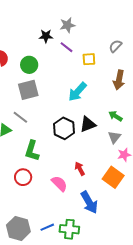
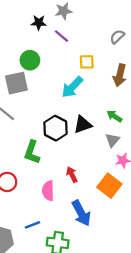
yellow square: (89, 59) -> (87, 62), moved
green circle: (29, 65) -> (30, 60), moved
green L-shape: (32, 151) -> (32, 152), moved
pink semicircle: (59, 184) -> (48, 191), turned -138
blue line: (47, 227) -> (32, 225), moved

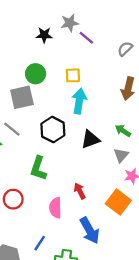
purple line: (62, 36) -> (86, 38), moved
yellow square: (87, 62) -> (73, 75), moved
cyan arrow: (72, 87) -> (79, 101), turned 145
black hexagon: (56, 128) -> (53, 130), moved
blue line: (32, 225) -> (40, 243), turned -35

